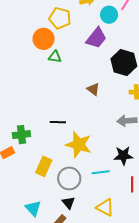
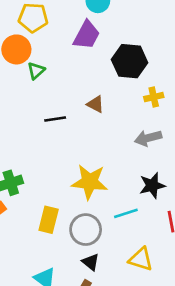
green triangle: (55, 57) -> (36, 71), turned -40
black line: (58, 122) -> (55, 119), moved

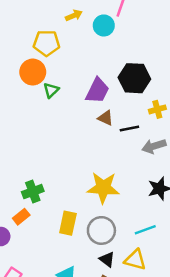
purple trapezoid: (87, 35) -> (97, 91), moved
black line: (55, 119) -> (129, 128), moved
cyan line: (126, 213) -> (145, 230), moved
yellow triangle: (141, 259) -> (135, 260), moved

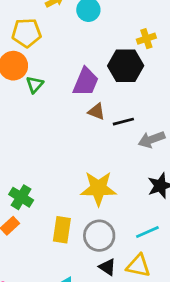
yellow cross: (157, 109) -> (146, 39), moved
green cross: (33, 192) -> (21, 197), turned -35

